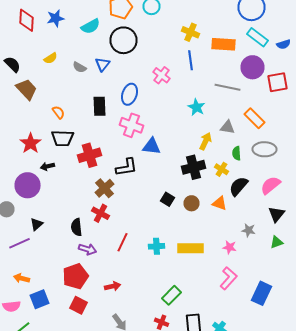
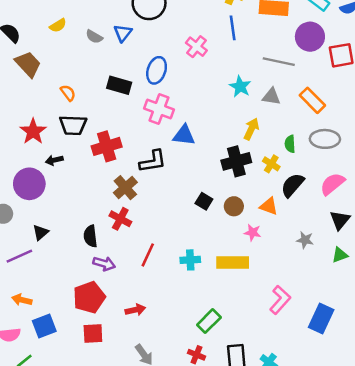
black rectangle: (100, 106) -> (119, 85), turned -72
gray triangle: (228, 127) -> (271, 97), moved
pink star: (230, 247) -> (253, 232), moved
red square: (78, 305) -> (93, 334), turned -30

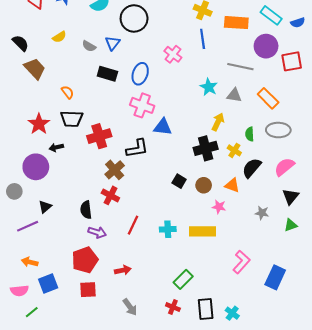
black rectangle: (119, 85) -> (107, 74), moved

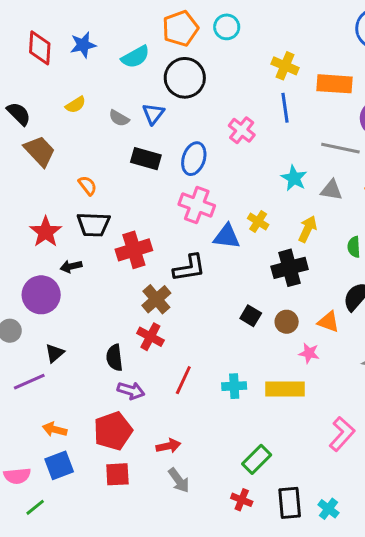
yellow cross: (234, 150) -> (258, 221), moved
orange arrow: (30, 262) -> (55, 429), moved
gray arrow: (130, 307) -> (179, 480), moved

